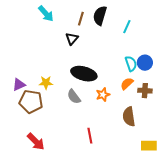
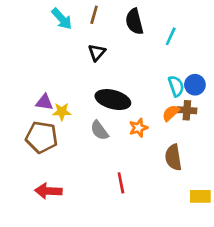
black semicircle: (100, 16) -> (134, 22), turned -30
brown line: (81, 19) -> (94, 15), moved
purple triangle: (19, 85) -> (44, 102), moved, turned 32
brown cross: (145, 91) -> (187, 110), moved
red arrow: (36, 142) -> (48, 191), turned 138

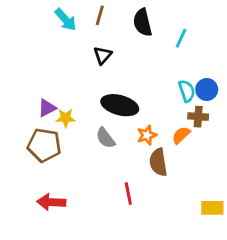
purple triangle: (44, 102) -> (47, 108), turned -36
orange semicircle: (171, 113) -> (181, 135), moved
brown semicircle: (173, 157) -> (158, 162), moved

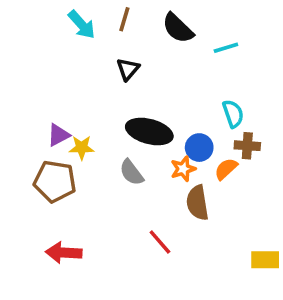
black semicircle: (143, 23) -> (178, 28), turned -32
cyan line: (181, 38) -> (226, 48), turned 48
blue circle: (207, 90) -> (199, 148), moved
red line: (128, 194) -> (160, 242), turned -30

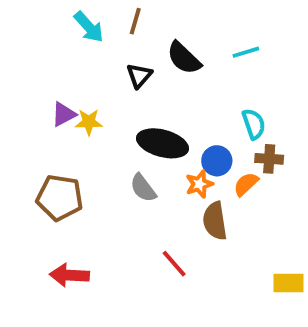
black semicircle: (178, 28) -> (184, 58), moved
purple triangle: (58, 135) -> (64, 114), moved
yellow star: (82, 148) -> (89, 122), moved

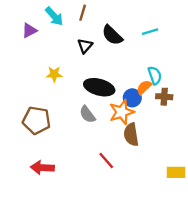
purple triangle: (64, 114) -> (29, 30), moved
orange star: (199, 184) -> (122, 112), size x1.5
orange semicircle: (246, 184) -> (144, 87), moved

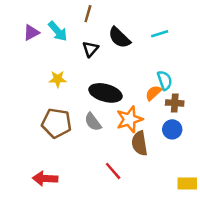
cyan arrow: (54, 16) -> (58, 31), moved
blue circle: (132, 98) -> (172, 129), moved
brown pentagon: (37, 120) -> (56, 123), moved

